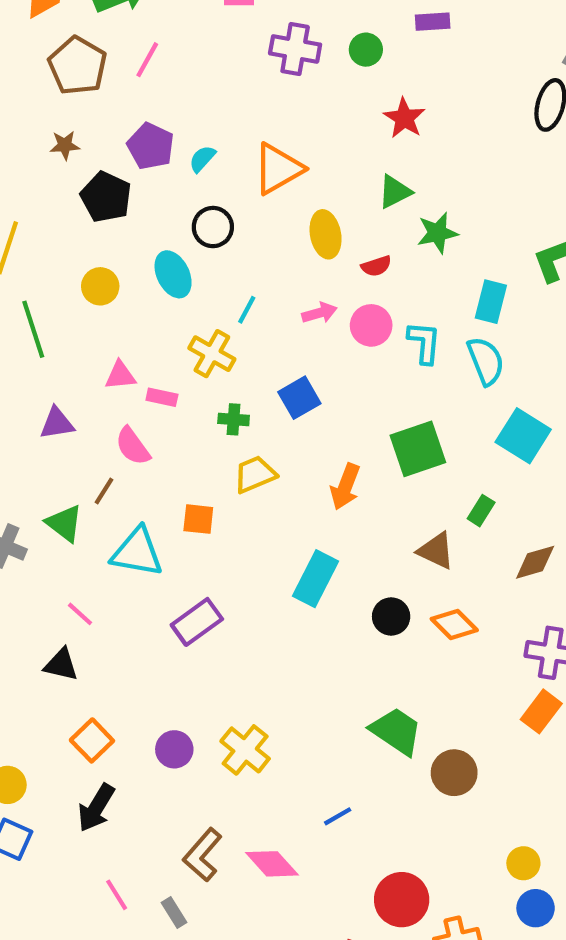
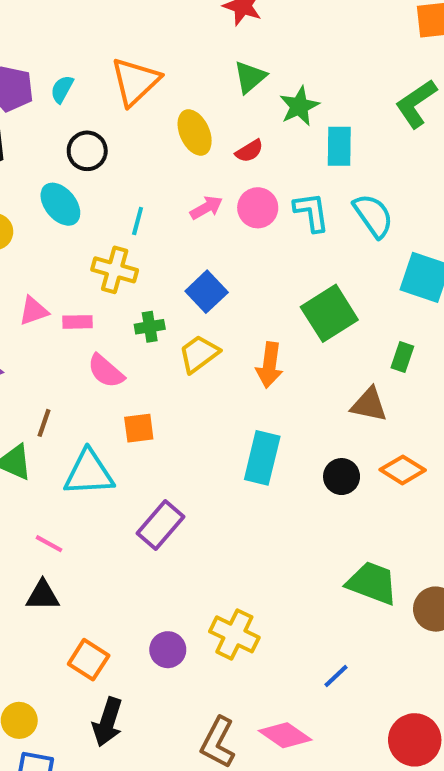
cyan rectangle: (491, 302) -> (339, 146), moved
pink semicircle: (133, 446) -> (106, 371), moved
yellow trapezoid: (255, 474) -> (199, 354), moved

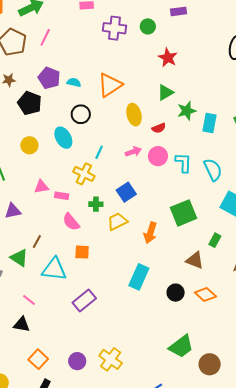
cyan semicircle: (62, 89) -> (74, 82), turned 64
cyan rectangle: (339, 146) -> (210, 123), moved
green trapezoid: (372, 583) -> (181, 346), turned 112

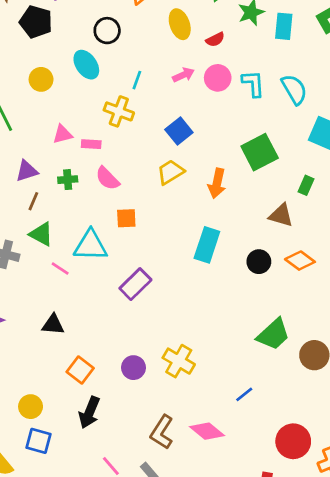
green cross: (96, 204) -> (68, 180), moved
brown line: (37, 242) -> (33, 201), moved
pink line: (29, 300) -> (60, 268), moved

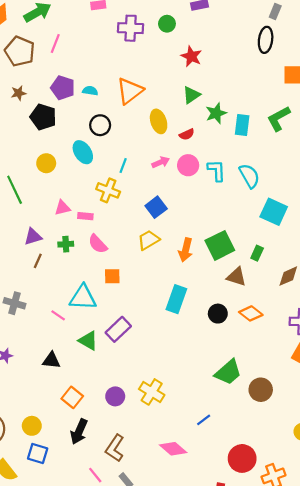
green square: (260, 152) -> (220, 245), moved
green triangle: (41, 234) -> (88, 341), moved
brown L-shape: (162, 432) -> (115, 448), moved

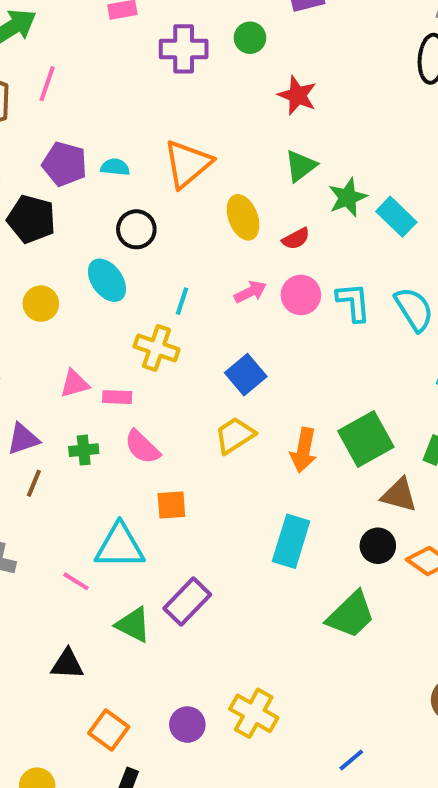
cyan rectangle: (242, 125) -> (396, 217), turned -50
black circle: (218, 314) -> (378, 546), moved
green trapezoid: (228, 372) -> (351, 615), moved

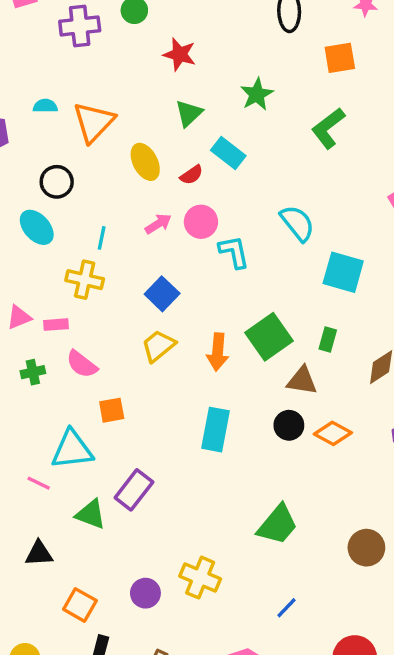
cyan semicircle: (115, 167) -> (45, 106), moved
green star: (348, 197) -> (257, 94), moved
cyan rectangle: (396, 217) -> (228, 153), moved
cyan L-shape: (353, 302) -> (234, 252), moved
green trapezoid: (351, 615) -> (278, 525), moved

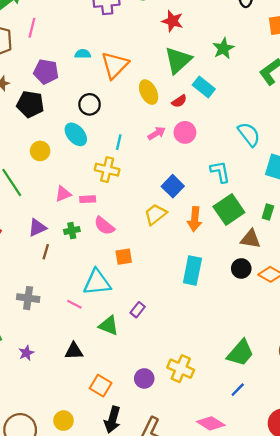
green triangle: (189, 113) -> (178, 60), size x1.5
cyan L-shape: (234, 252) -> (220, 172), moved
blue square: (162, 294) -> (173, 186), moved
purple rectangle: (134, 490) -> (138, 310), size x0.6
green trapezoid: (278, 525) -> (240, 353), moved

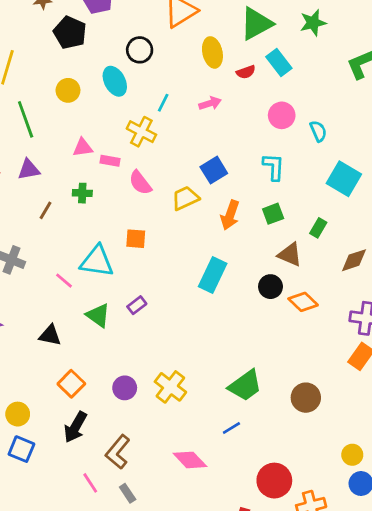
pink circle: (185, 132) -> (282, 115), moved
cyan semicircle: (249, 134) -> (318, 131), size x0.7
green square: (229, 209) -> (273, 214), size x0.6
pink semicircle: (104, 226) -> (140, 183), moved
purple triangle: (37, 228) -> (29, 170), moved

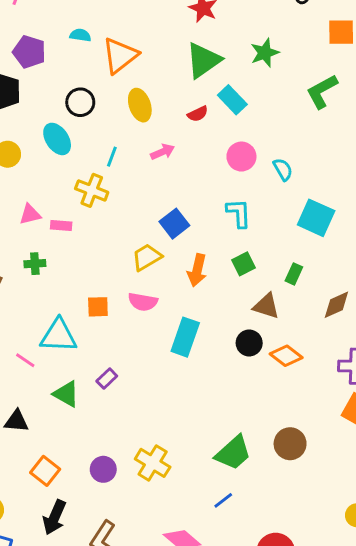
yellow ellipse: (212, 52) -> (140, 105), moved
pink semicircle: (140, 183) -> (143, 302), moved, turned -36
brown circle: (306, 398) -> (290, 444), moved

